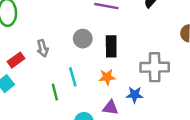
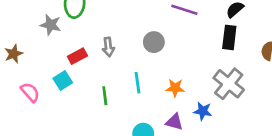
black rectangle: (111, 46) -> (229, 37), moved
gray cross: (155, 67) -> (229, 84), turned 32
green line: (55, 92) -> (105, 96), moved

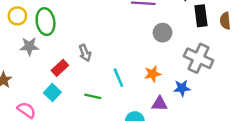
black rectangle: (229, 37) -> (201, 16), moved
gray circle: (154, 42) -> (163, 33), moved
green line: (105, 96) -> (93, 96), turned -56

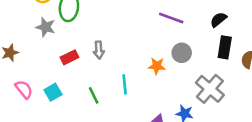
orange star: (153, 74) -> (157, 66), moved
cyan square: (52, 92) -> (53, 92), moved
green line: (93, 96) -> (94, 95), turned 35

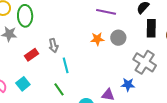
orange star: (157, 66) -> (97, 39), moved
cyan line: (125, 84) -> (66, 65), moved
green line: (94, 95) -> (59, 89), moved

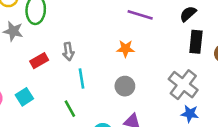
gray circle: (118, 38) -> (125, 86), moved
blue star: (128, 85) -> (190, 114), moved

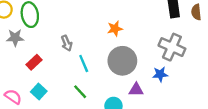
red rectangle: (39, 61) -> (34, 62), moved
gray circle: (125, 86) -> (122, 61), size x1.6
blue star: (190, 114) -> (160, 74), moved

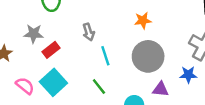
gray star: (15, 38) -> (34, 34), moved
cyan square: (39, 91) -> (53, 82), size x1.5

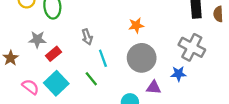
green line: (99, 86) -> (91, 79), moved

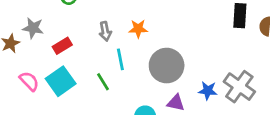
orange star: (136, 25) -> (138, 29), moved
gray star: (37, 39) -> (33, 28), moved
gray cross: (192, 47) -> (239, 87), moved

